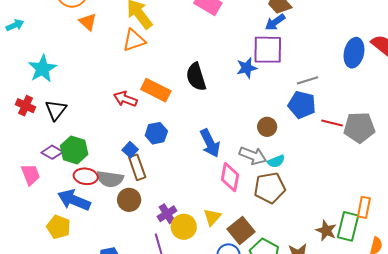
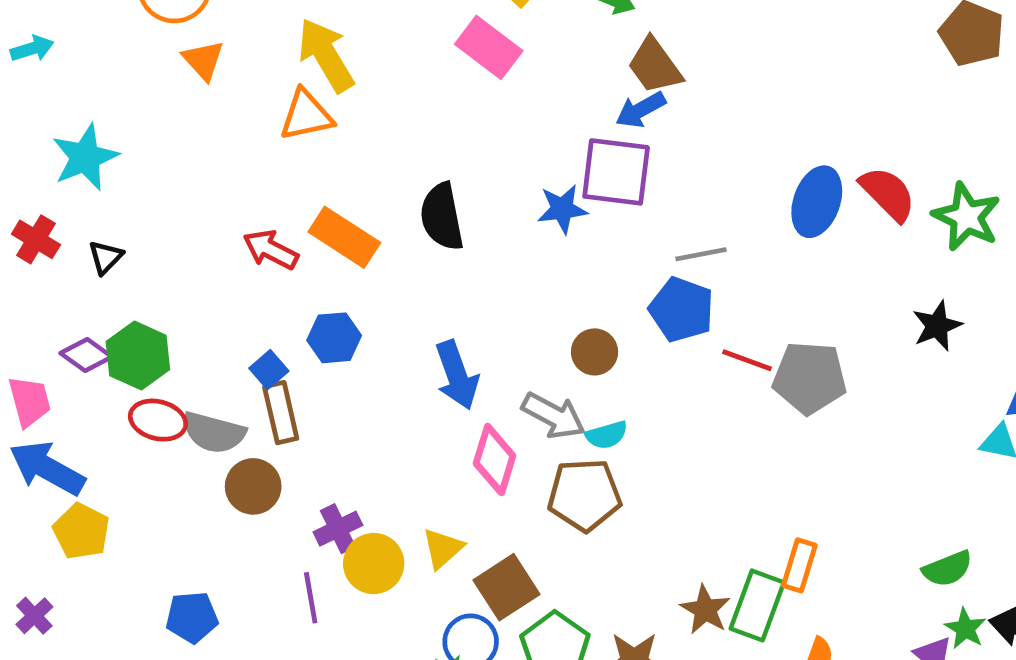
black triangle: (56, 110) -> (106, 257), size x0.7
blue arrow: (74, 200) -> (47, 468), moved

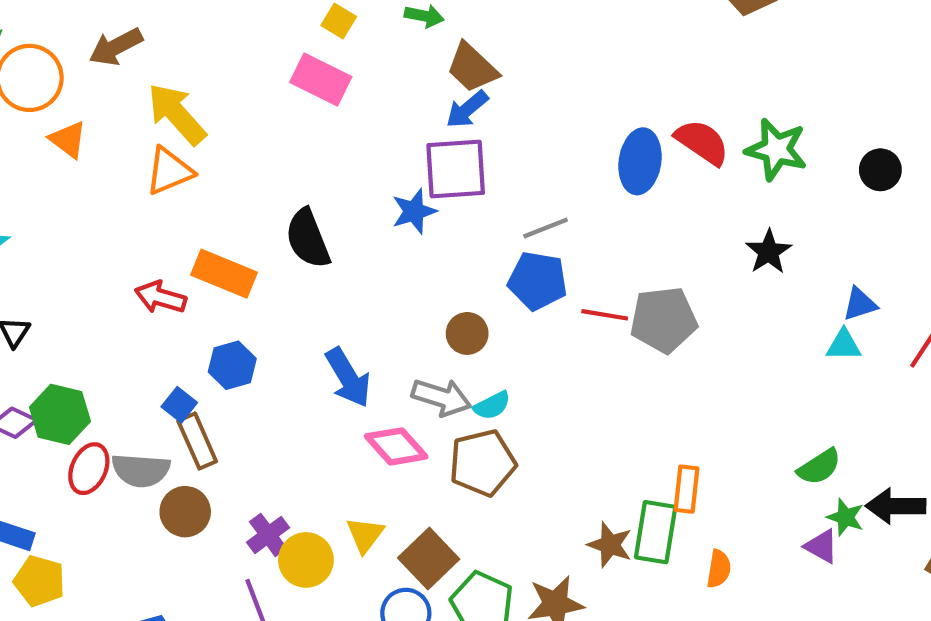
red ellipse: (158, 420) -> (89, 469), turned -69
pink diamond: (495, 459) -> (396, 446), turned -48

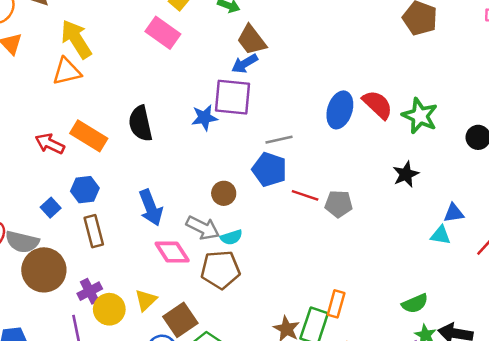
gray pentagon: (664, 320) -> (339, 204), size x0.7
brown rectangle: (197, 441) -> (94, 231), moved
brown circle: (185, 512) -> (44, 270), size x1.5

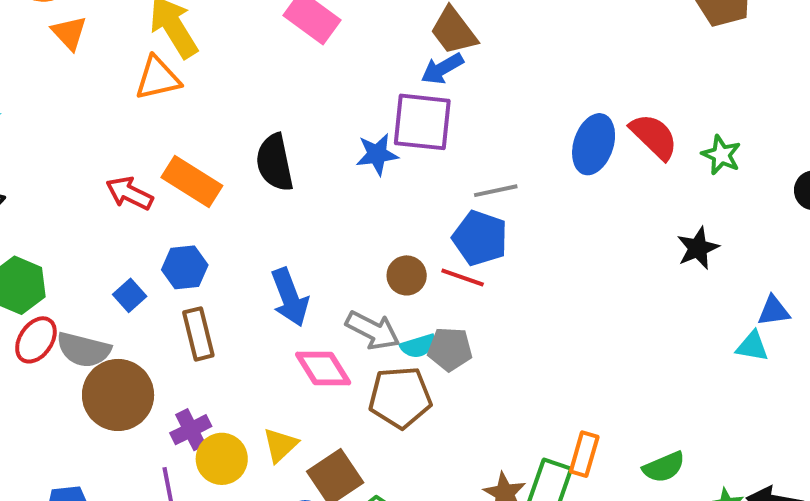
green star: (420, 116) -> (721, 155), size x0.7
red line: (305, 195) -> (463, 278), moved
gray pentagon: (339, 204) -> (450, 349), moved
green semicircle: (415, 303) -> (664, 467), moved

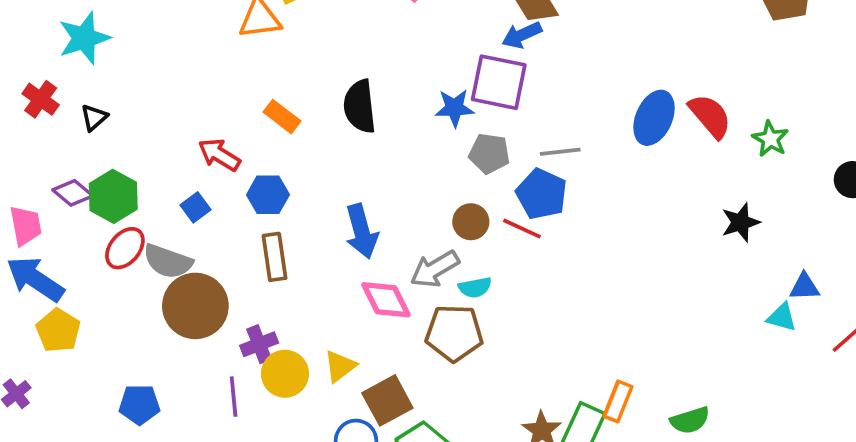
orange rectangle: (192, 182) -> (282, 117), size x0.7
red arrow: (129, 193) -> (219, 155), moved
blue square: (130, 295) -> (196, 207), moved
gray arrow: (373, 330) -> (435, 269), turned 117
gray pentagon: (450, 349) -> (489, 153), moved

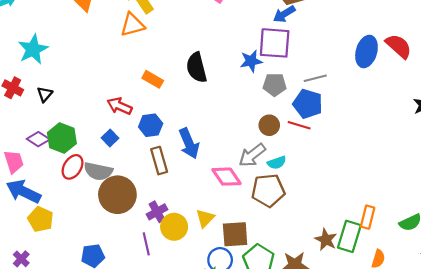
blue arrow: (362, 231) -> (189, 143), moved
brown square: (387, 400) -> (235, 234), turned 32

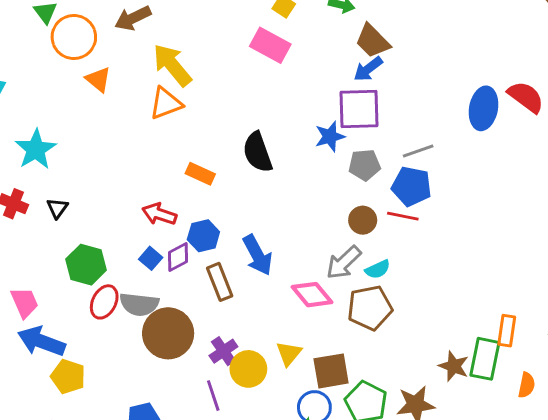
purple diamond: (38, 139) -> (178, 257), moved, turned -55

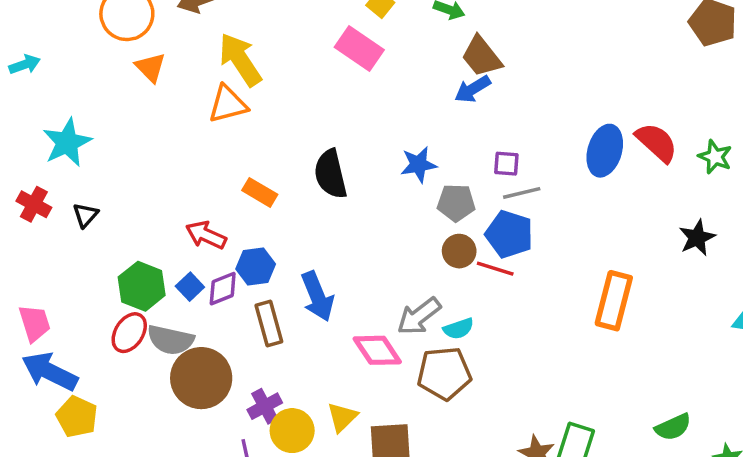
purple square: (359, 109) -> (506, 164), moved, size x0.5
brown circle: (363, 220) -> (459, 251), moved
green hexagon: (86, 265) -> (142, 286), moved
orange rectangle: (507, 331) -> (614, 301), moved, size x1.5

